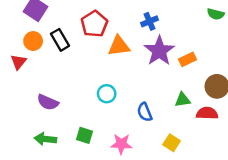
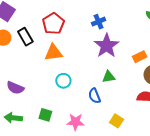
orange triangle: (119, 46) -> (53, 53), moved
orange rectangle: (187, 59) -> (140, 57), moved
green triangle: (183, 100) -> (109, 77), moved

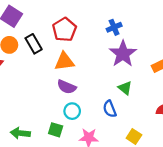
green triangle: (109, 77) -> (125, 88), turned 48
cyan circle: (63, 81) -> (72, 111), moved
purple semicircle: (15, 88) -> (67, 87), moved

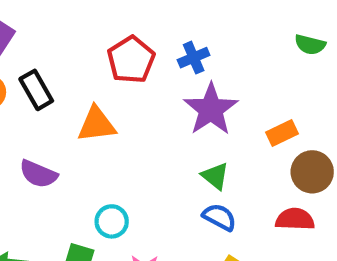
red pentagon: (64, 29) -> (131, 60), moved
purple semicircle: (67, 87) -> (38, 174), moved
blue semicircle: (110, 109) -> (219, 217), moved, turned 140

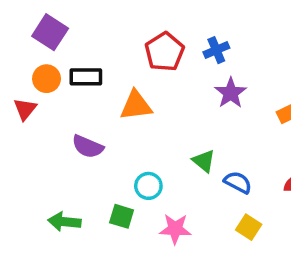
black rectangle: (36, 90) -> (86, 77), turned -60
purple star: (211, 109) -> (231, 93), size x0.7
green triangle: (215, 176) -> (204, 161), moved

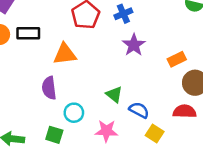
purple semicircle: (88, 147) -> (49, 88), moved, turned 60
yellow square: (249, 227) -> (155, 134), moved
pink star: (175, 229) -> (106, 131), moved

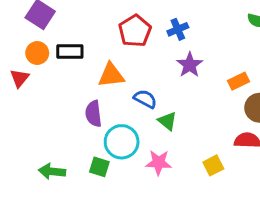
blue semicircle: (139, 110) -> (145, 99), moved
cyan circle: (74, 113) -> (122, 142), size x1.5
yellow square: (155, 134) -> (213, 165), turned 30

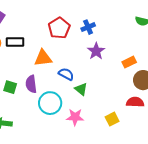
green square: (99, 167) -> (10, 87), moved

